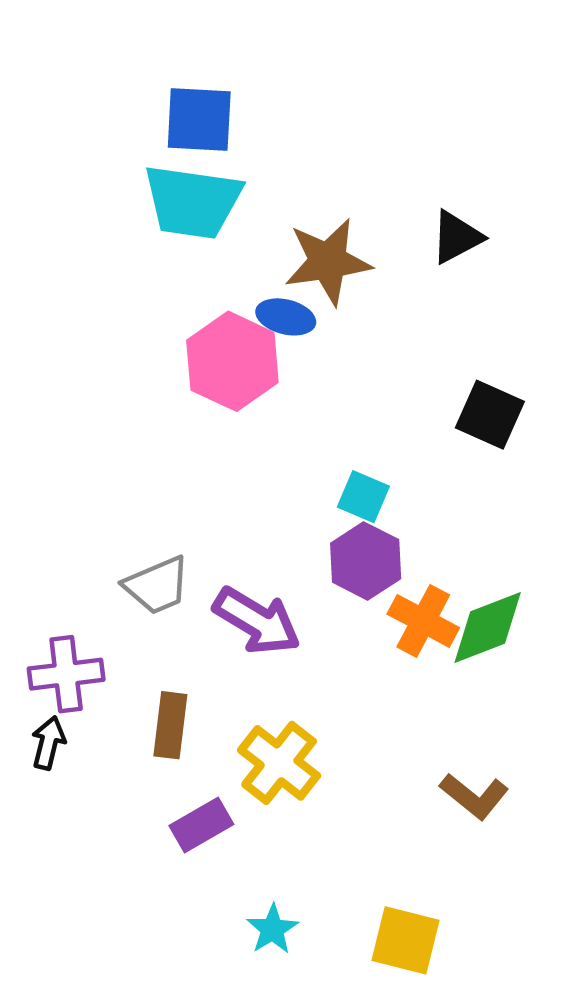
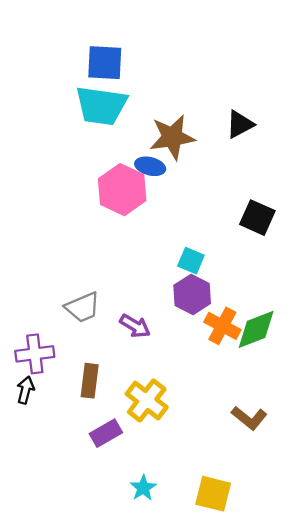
purple arrow: (257, 621) -> (135, 326), size x0.7

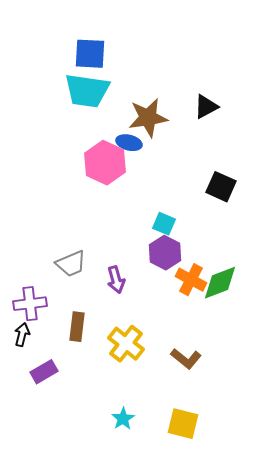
purple arrow: (135, 326) -> (116, 280), turned 44
brown L-shape: (249, 418) -> (186, 359), moved
purple rectangle: (106, 433) -> (44, 372), moved

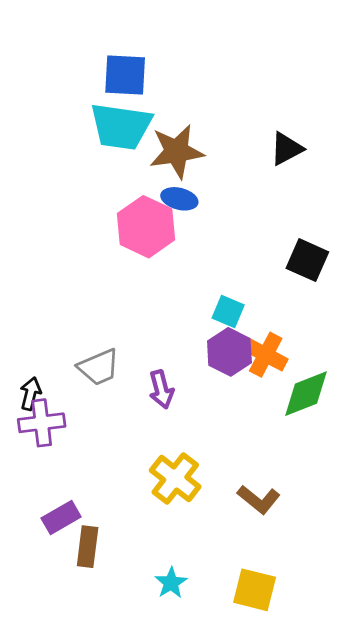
brown star: (148, 118) -> (177, 151), moved
orange cross: (191, 280) -> (266, 355), moved
brown rectangle: (77, 327) -> (88, 547), moved
black arrow: (22, 335) -> (31, 394), moved

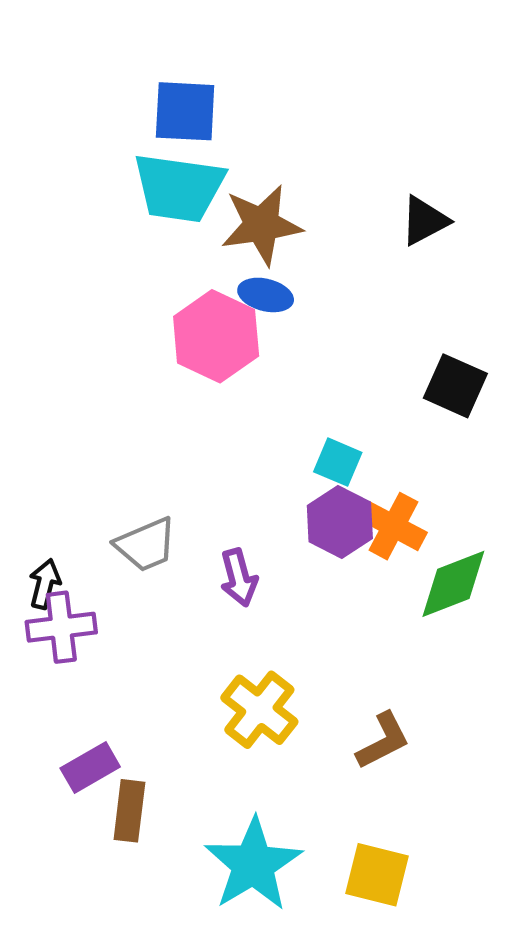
brown L-shape: (259, 499) -> (383, 741), turned -66
cyan star: (171, 583) -> (253, 864), size x2.0

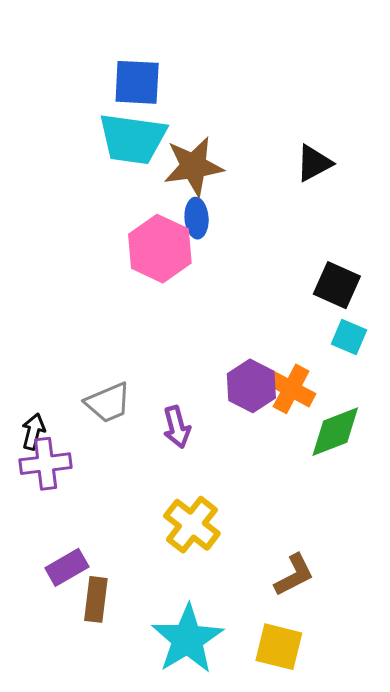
blue ellipse: (266, 295) -> (197, 218), turned 72
cyan square: (338, 462) -> (349, 337), moved
brown L-shape: (383, 741) -> (294, 575), moved

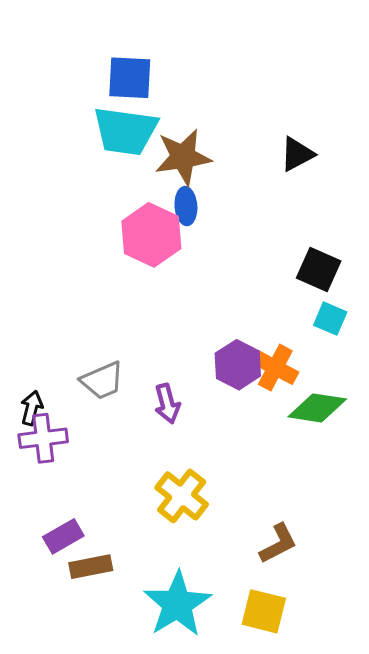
green diamond: (335, 432) -> (317, 408), turned 30
brown rectangle: (96, 599) -> (91, 567), turned 72

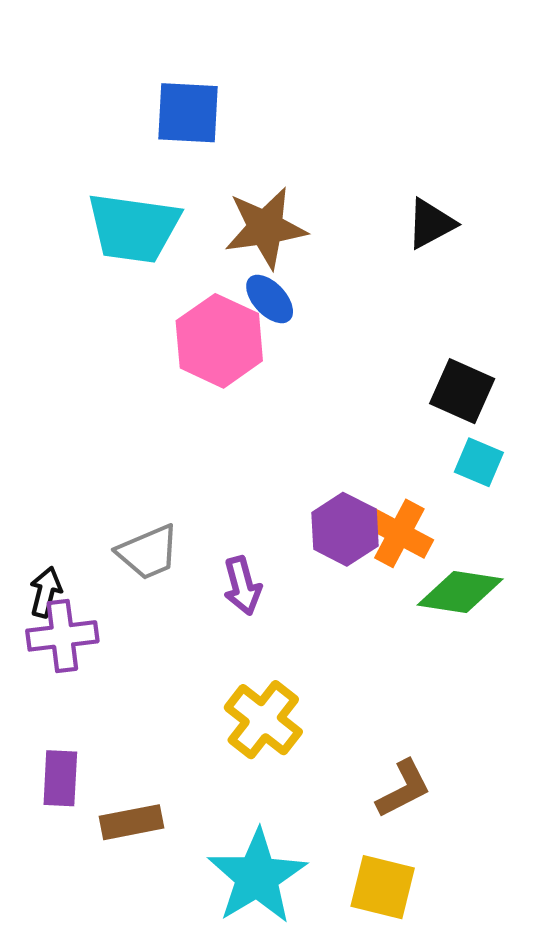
cyan trapezoid: (125, 131) -> (134, 228), moved
blue ellipse: (186, 206) -> (270, 299), turned -39
purple rectangle: (63, 536) -> (60, 778), moved, turned -57

